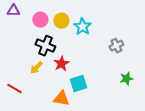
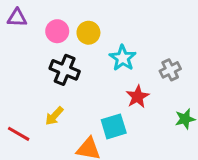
cyan star: (82, 27) -> (123, 58), moved
red star: (61, 64) -> (138, 97), moved
yellow arrow: (36, 68) -> (54, 116), moved

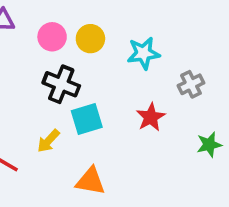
cyan star: (123, 58) -> (143, 53), moved, turned 30
cyan square: (114, 126) -> (87, 119), moved

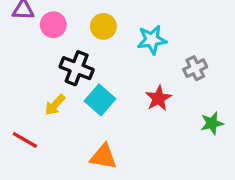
pink circle: (52, 37) -> (53, 25), moved
cyan square: (87, 119) -> (100, 100), turned -32
yellow arrow: (48, 141) -> (55, 105), moved

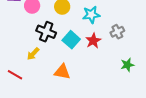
red star: (158, 98) -> (93, 41), moved
cyan square: (100, 100) -> (71, 40), moved
orange triangle: (103, 157) -> (62, 72), moved

